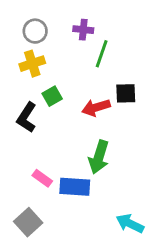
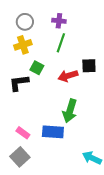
green line: (102, 54) -> (61, 43), moved
green square: (52, 96) -> (37, 68), turned -32
black L-shape: (27, 117) -> (19, 83), turned 50
pink rectangle: (42, 178) -> (23, 133), moved

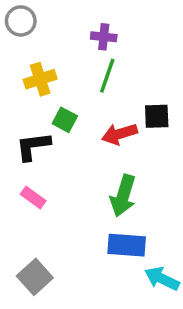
gray circle: (25, 22) -> (21, 21), moved
blue rectangle: (53, 132) -> (127, 245), moved
pink rectangle: (23, 133) -> (33, 197), moved

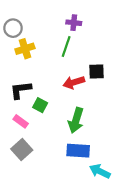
gray circle: (21, 21) -> (13, 28), moved
purple cross: (104, 37) -> (74, 23), moved
green square: (65, 120) -> (40, 105), moved
gray square: (35, 277) -> (22, 150), moved

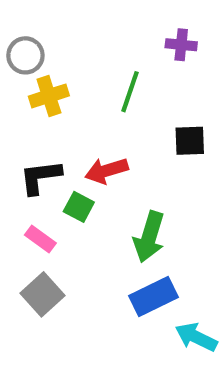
purple cross: (74, 23) -> (181, 45), moved
red arrow: (74, 82) -> (107, 171), moved
blue rectangle: (78, 151) -> (153, 297), turned -30

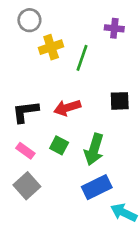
gray circle: (25, 55) -> (29, 20), moved
yellow cross: (49, 96) -> (51, 47), moved
black square: (190, 141) -> (120, 101), moved
green square: (79, 207) -> (59, 145), moved

